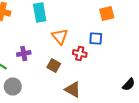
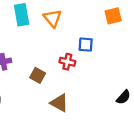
orange square: (107, 14) -> (113, 16), moved
orange triangle: (60, 36) -> (52, 18), moved

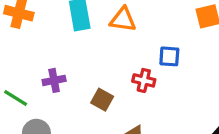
orange triangle: (52, 18) -> (123, 20), turned -42

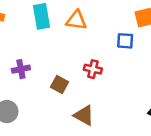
blue square: (169, 56) -> (125, 41), moved

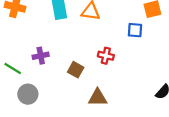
brown triangle: (84, 115) -> (98, 98), turned -30

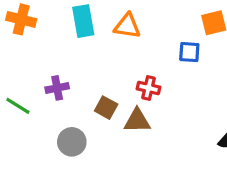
gray circle: (28, 94) -> (72, 142), moved
brown triangle: (98, 98) -> (137, 121), moved

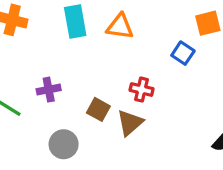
blue square: (189, 52) -> (183, 53), turned 30
brown triangle: (137, 121) -> (130, 123), turned -40

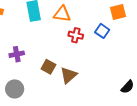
red cross: (142, 90) -> (76, 35), moved
gray circle: (64, 144) -> (15, 89), moved

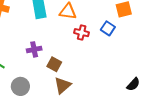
purple cross: (17, 54) -> (34, 49), moved
brown triangle: (68, 75) -> (63, 85), moved

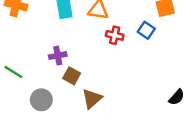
brown square: (54, 64) -> (72, 76), moved

